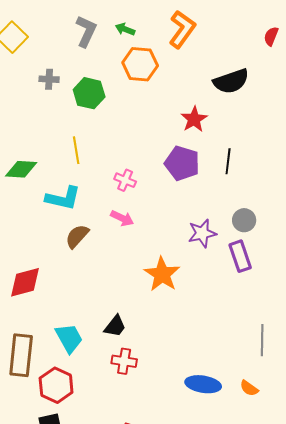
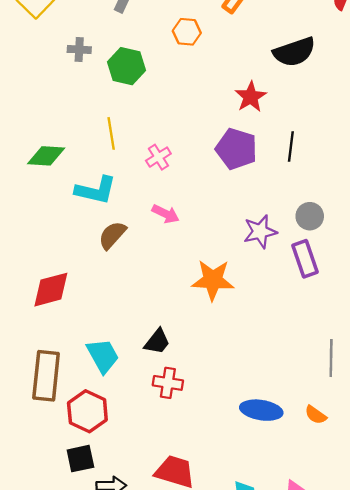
orange hexagon: (140, 64) -> (187, 32), size x0.7
pink cross: (125, 180) -> (158, 157), moved, turned 35
orange star: (162, 274) -> (213, 280), turned -30

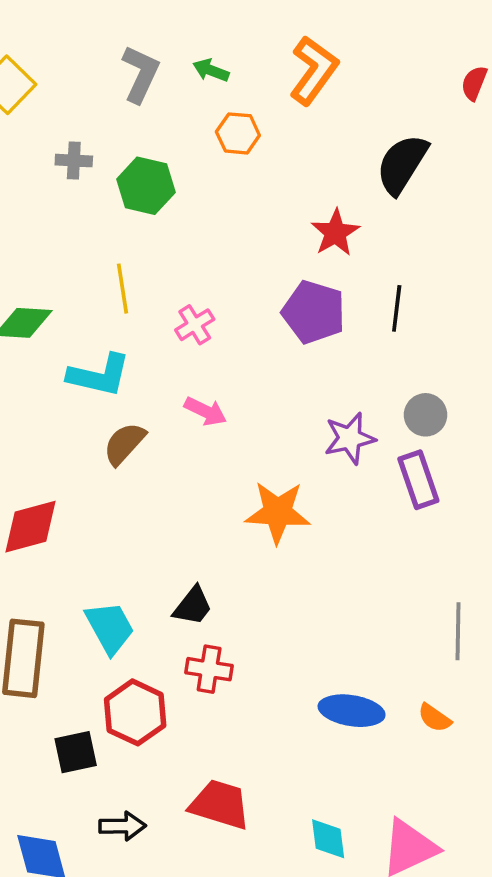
black semicircle: (294, 52) -> (402, 164), turned 141
red hexagon: (87, 411) -> (135, 712), moved
black square: (80, 459) -> (76, 752), moved

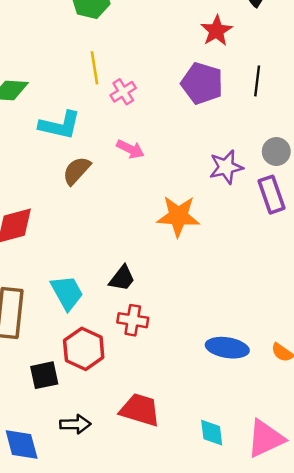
yellow line: (123, 289) -> (94, 68), moved

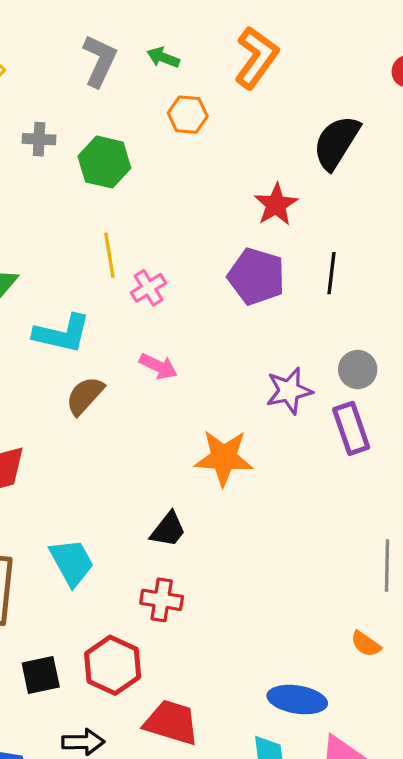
black trapezoid: (122, 278) -> (168, 530), moved
blue ellipse: (227, 348) -> (297, 700), moved
red hexagon: (84, 349) -> (113, 665), moved

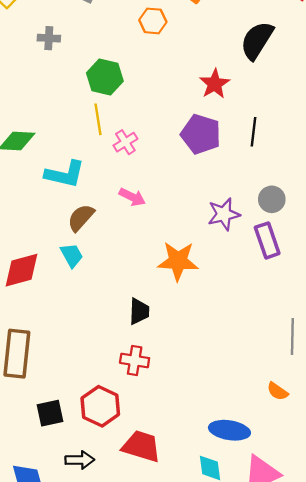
green hexagon: (104, 162) -> (105, 77), moved
black trapezoid: (168, 530) -> (139, 311), turned -36
cyan trapezoid: (72, 562) -> (72, 255), moved, size x0.7

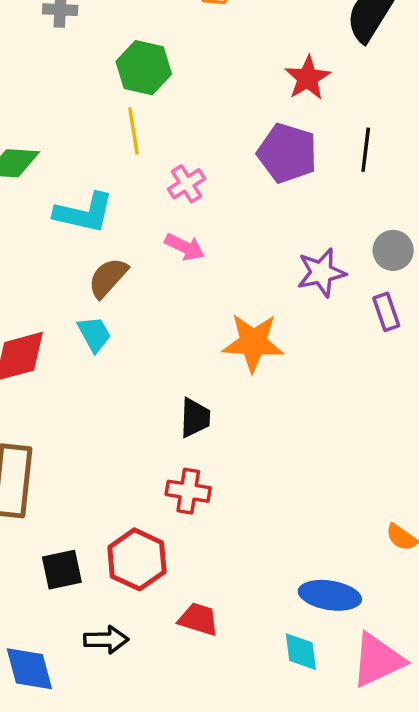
pink cross: (125, 142) -> (186, 184), moved
purple rectangle: (267, 240) -> (386, 312), size x0.7
red trapezoid: (141, 446) -> (198, 619), size x0.7

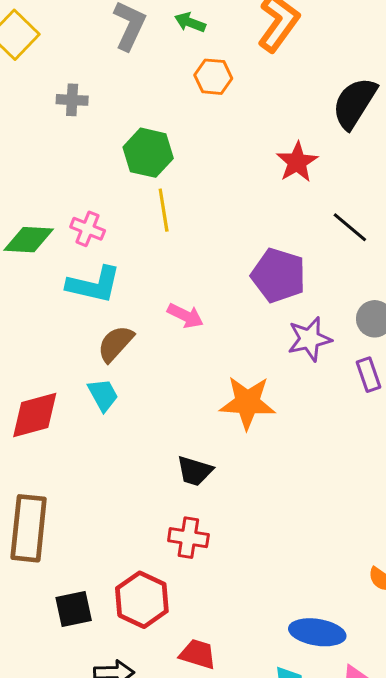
yellow line: (134, 131) -> (164, 210), moved
black line: (366, 150) -> (350, 227), turned -57
purple pentagon: (287, 153) -> (278, 275), moved
pink cross: (186, 184) -> (88, 229), moved, turned -36
black trapezoid: (195, 418) -> (195, 471), turned 105

